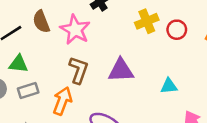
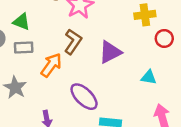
red circle: (177, 30) -> (164, 38), moved
purple triangle: (121, 70) -> (110, 52), turned -40

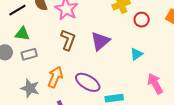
orange arrow: (51, 65) -> (55, 77), moved
cyan triangle: (149, 77) -> (136, 54), turned -32

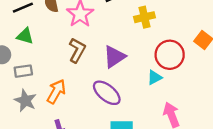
red circle: (142, 20) -> (170, 55), moved, size x1.6
gray rectangle: (29, 54) -> (23, 71), moved
purple ellipse: (88, 82) -> (107, 93), moved

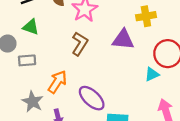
purple triangle: (114, 57) -> (123, 40), moved, turned 35
purple ellipse: (107, 93) -> (92, 98), moved
gray star: (25, 101) -> (33, 102), moved

